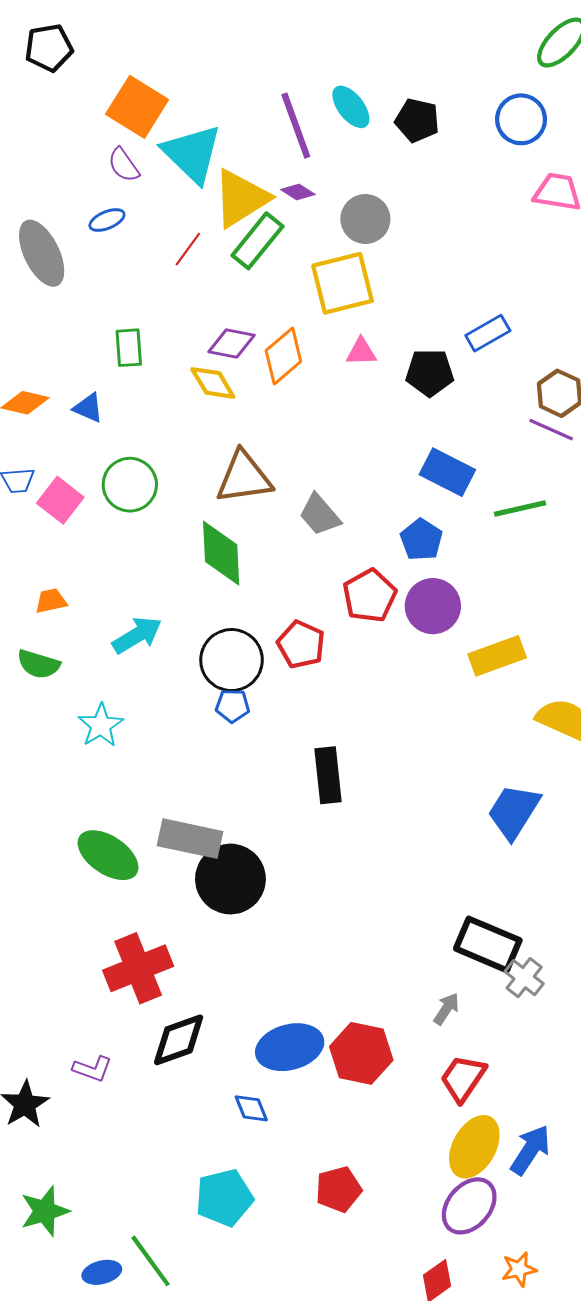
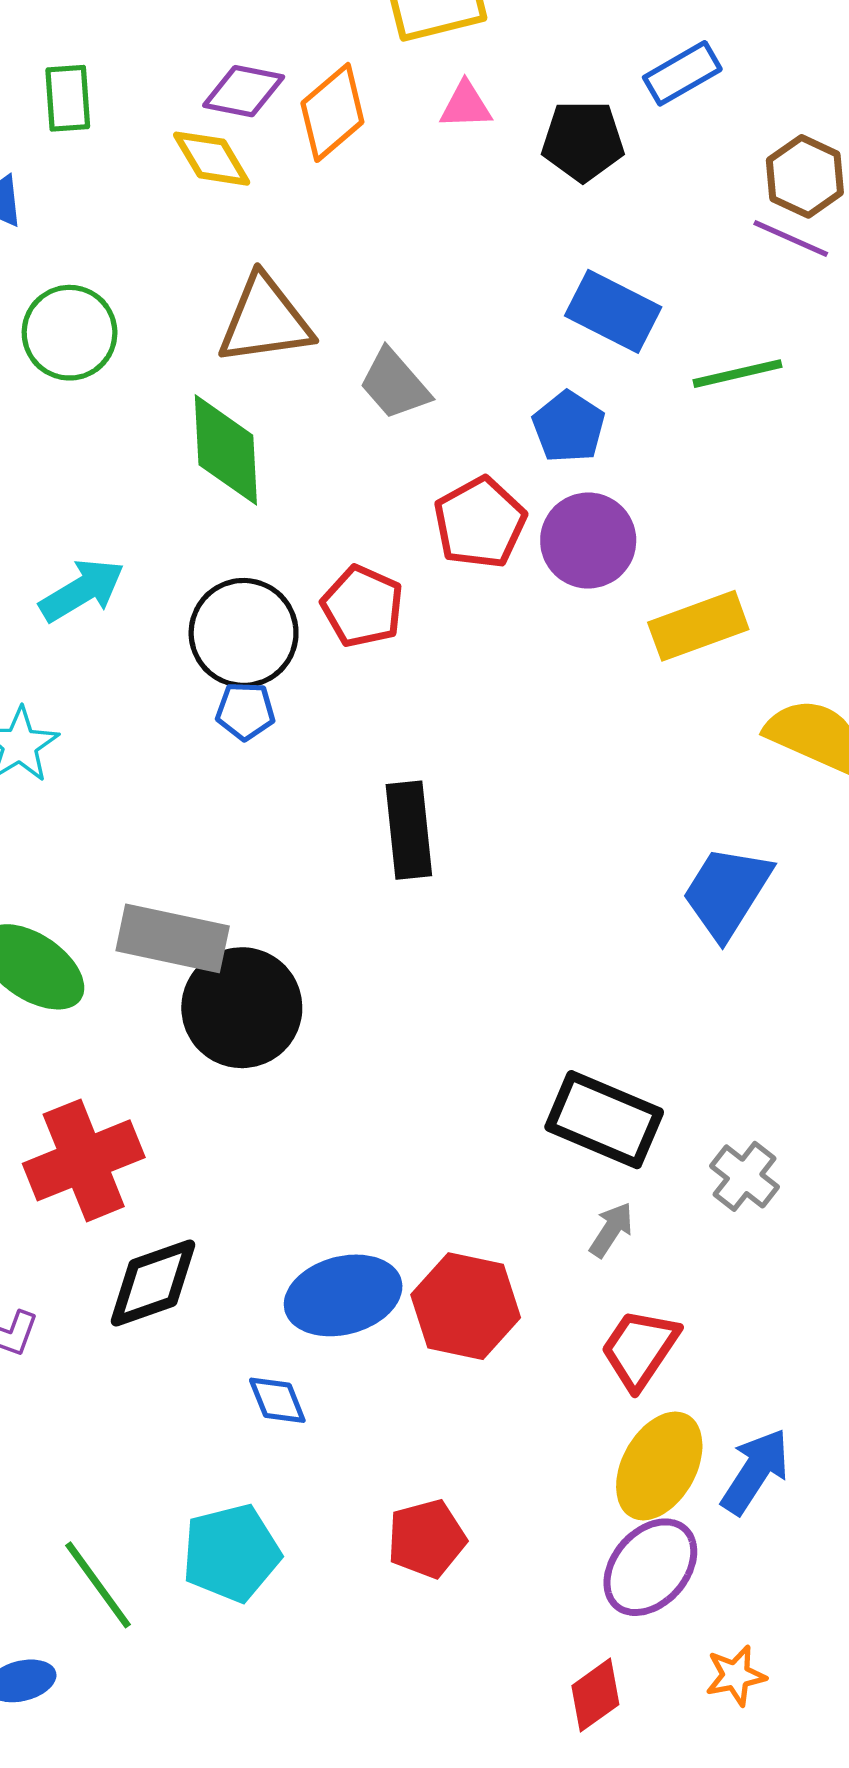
black rectangle: (488, 944) -> (604, 1120), moved
green line: (151, 1261) -> (98, 1585), moved

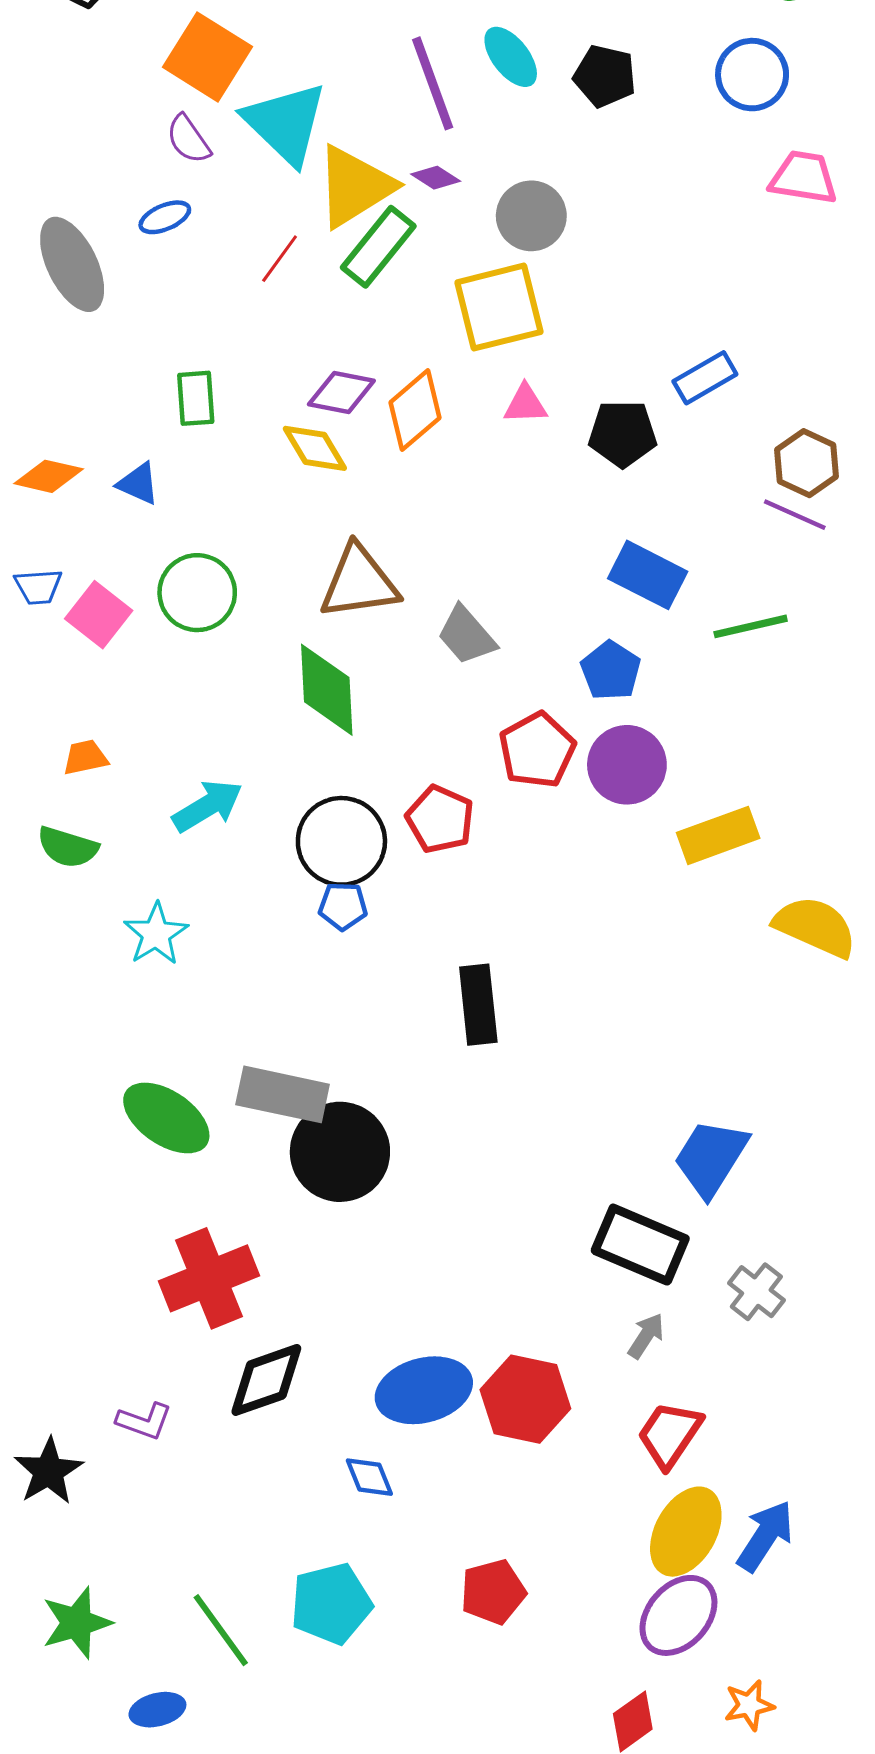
blue trapezoid: (727, 892) -> (711, 1158), moved

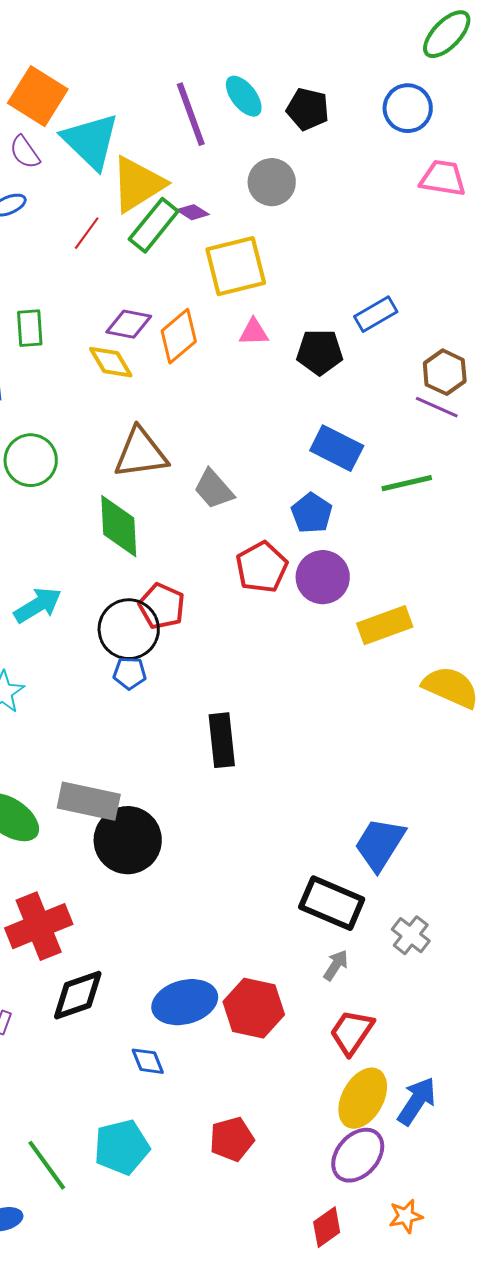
purple diamond: (436, 178) -> (193, 212), moved
gray circle: (531, 216) -> (272, 182), moved
red pentagon: (440, 819) -> (162, 606), moved

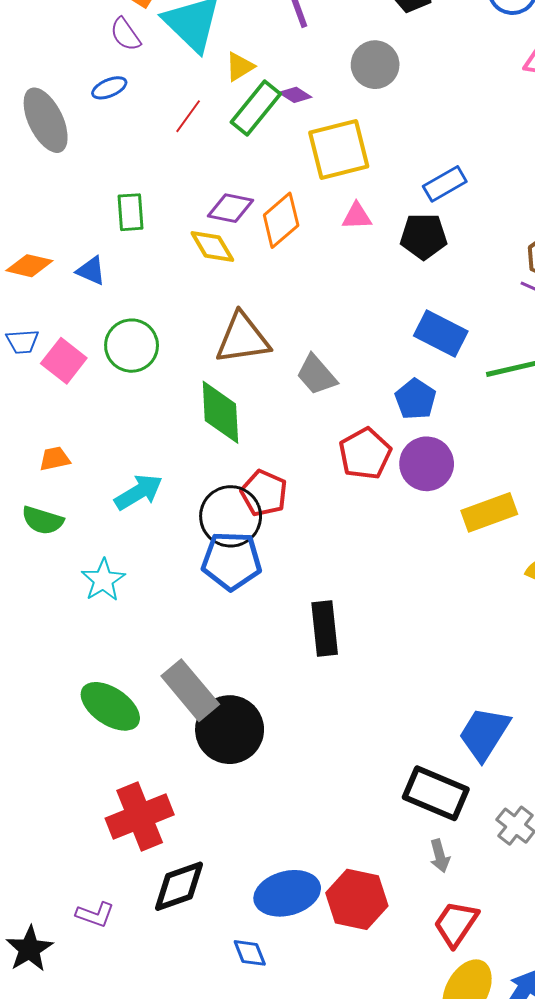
yellow triangle: (138, 184) -> (240, 67), size x0.5
blue rectangle: (376, 314) -> (445, 184), moved
blue pentagon: (130, 673) -> (232, 561), size x1.8
gray rectangle: (89, 801) -> (190, 690), turned 38
gray arrow: (336, 965) -> (440, 856), turned 132

